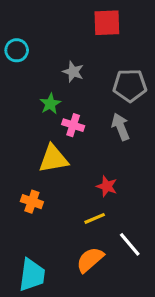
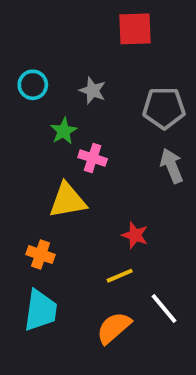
cyan circle: (17, 50) -> (33, 85), moved
gray arrow: (121, 127) -> (172, 166), moved
cyan trapezoid: (32, 275) -> (41, 310), moved

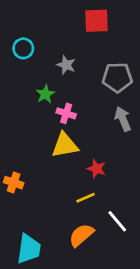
cyan circle: (33, 85) -> (23, 48), moved
yellow triangle: (68, 201) -> (65, 145), moved
orange cross: (41, 255) -> (14, 183), moved
cyan trapezoid: (41, 310) -> (29, 249), moved

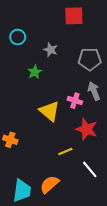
pink cross: (66, 113) -> (75, 101), moved
yellow triangle: (65, 145) -> (49, 111), turned 50
red star: (97, 169) -> (87, 129), moved, size x1.5
orange semicircle: (81, 235) -> (49, 184), moved

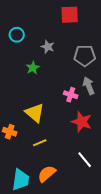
yellow triangle: (49, 111) -> (35, 113), moved
yellow line: (65, 151) -> (40, 143), moved

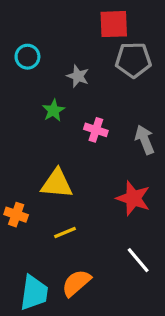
gray pentagon: (85, 56) -> (133, 60), moved
pink cross: (71, 95) -> (96, 130), moved
yellow triangle: (35, 113) -> (57, 184), turned -35

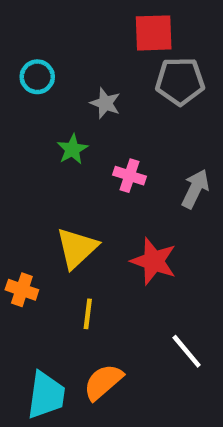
gray arrow: (145, 140) -> (195, 189), turned 48
yellow triangle: (57, 184) -> (77, 248), turned -48
red star: (133, 198) -> (154, 261), moved
yellow line: (65, 232) -> (88, 314), turned -60

